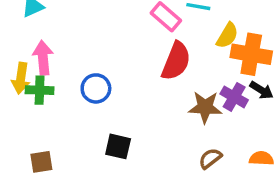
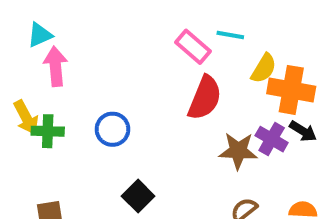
pink arrow: (43, 58) -> (56, 66), moved
yellow arrow: (21, 78) -> (26, 117), turned -36
black square: (118, 146) -> (138, 196), turned 32

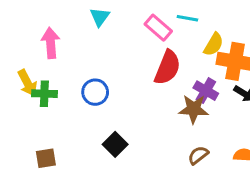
cyan triangle: (40, 35) -> (100, 17), moved, turned -30
purple cross: (272, 139) -> (206, 91), moved

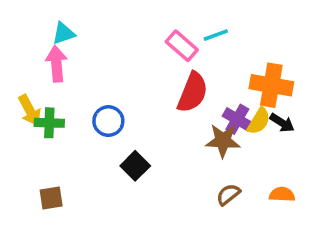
cyan triangle: (100, 17) -> (64, 33), moved, turned 35
cyan line: (187, 18) -> (216, 35), turned -30
yellow semicircle: (214, 44) -> (259, 121), moved
black square: (115, 144) -> (135, 166), moved

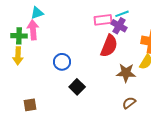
pink rectangle: (182, 46) -> (103, 20), turned -48
yellow arrow: (30, 110) -> (18, 56), turned 30
purple cross: (237, 119) -> (119, 26), moved
green cross: (49, 123) -> (19, 36), moved

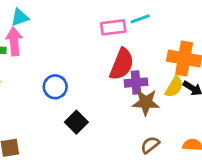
purple cross: (119, 26) -> (136, 83), moved, turned -35

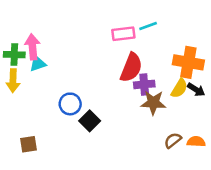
cyan triangle: (20, 17) -> (38, 64), moved
blue circle: (55, 87) -> (70, 104), moved
brown semicircle: (150, 145) -> (173, 140), moved

